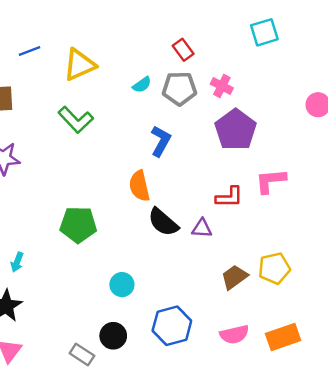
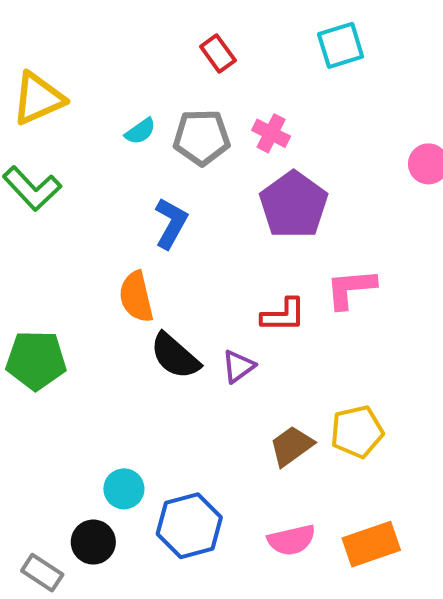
red rectangle: (183, 50) -> (218, 54), moved
purple triangle: (202, 228) -> (238, 366), turned -40
cyan circle: (122, 285) -> (124, 489), moved

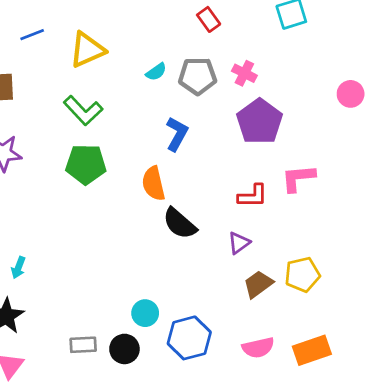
green pentagon: (36, 360) -> (86, 164), moved
purple triangle: (238, 366) -> (239, 243), moved
gray rectangle: (42, 573) -> (83, 345), moved, turned -36

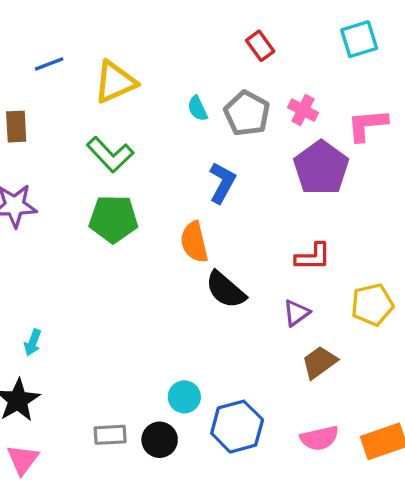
cyan semicircle: (156, 72) -> (198, 108), turned 100
gray pentagon: (198, 76) -> (247, 113), turned 30
pink L-shape: (298, 178) -> (367, 125), moved
yellow pentagon: (302, 275) -> (372, 305), moved

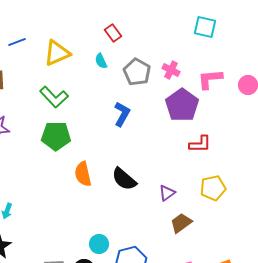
cyan square: (359, 39) -> (205, 27), turned 30
red rectangle: (260, 46) -> (113, 33), moved
cyan semicircle: (198, 108) -> (101, 61), moved
orange semicircle: (194, 242) -> (83, 174), moved
red L-shape: (313, 257) -> (200, 144), moved

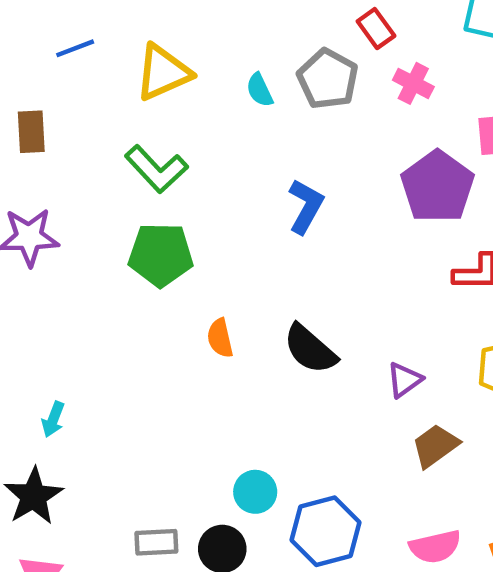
red rectangle: (113, 33) -> (376, 29), moved
pink cross: (171, 70) -> (413, 83), moved
gray pentagon: (137, 72) -> (328, 79), moved
orange semicircle: (83, 174) -> (220, 338), size x0.7

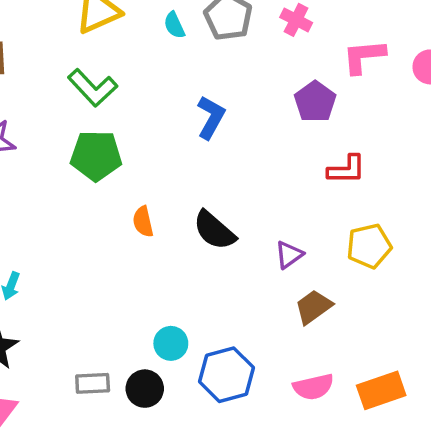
purple pentagon: (437, 187) -> (315, 102), size x0.7

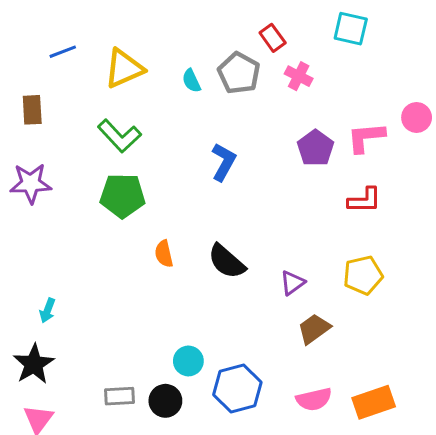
pink L-shape: (364, 56) -> (366, 137), moved
red L-shape: (346, 169) -> (364, 200), moved

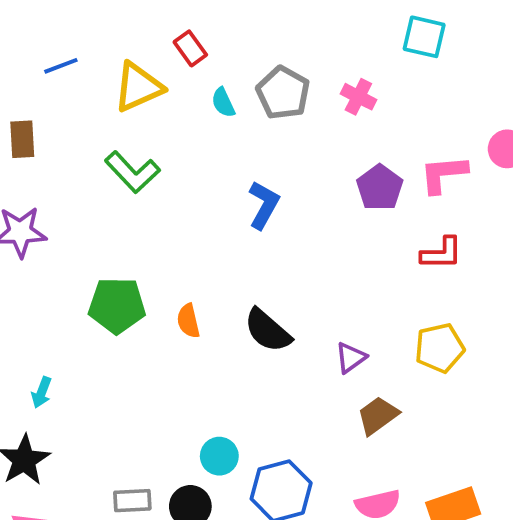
red rectangle: (273, 38) -> (190, 48), moved
green pentagon: (123, 196) -> (117, 305), moved

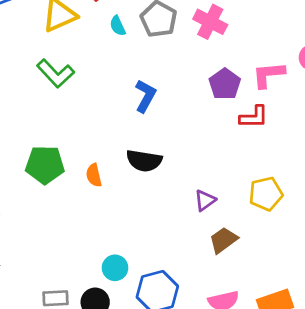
pink cross: (358, 97) -> (210, 22), size x1.4
red L-shape: (442, 253) -> (254, 117), moved
black semicircle: (268, 331) -> (144, 161), moved, turned -32

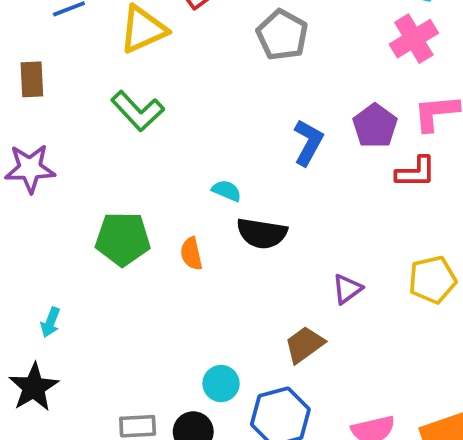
pink cross: (210, 22) -> (414, 39), moved, turned 32
cyan semicircle: (118, 26) -> (227, 191), moved, turned 138
blue L-shape: (145, 96) -> (308, 142), moved
brown trapezoid: (223, 240) -> (304, 345), moved

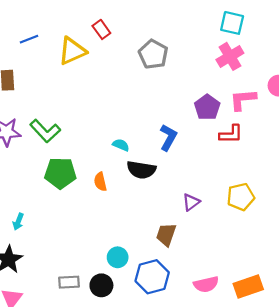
green L-shape: (138, 111) -> (45, 131), moved
blue L-shape: (308, 142) -> (168, 137), moved
brown trapezoid: (304, 345) -> (166, 235), turned -35

